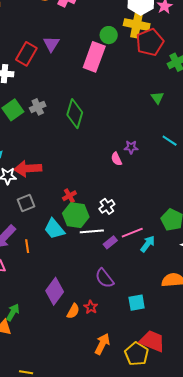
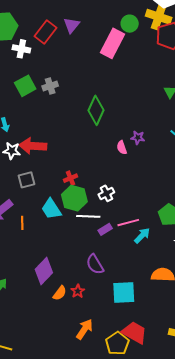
green diamond: (75, 114) -> (96, 110), moved
cyan square: (137, 303) -> (124, 293), size x1.4

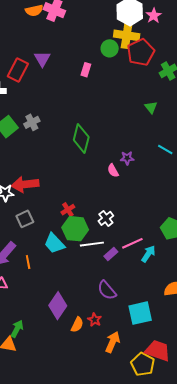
green circle: (130, 24) -> (110, 48), moved
pink rectangle: (112, 43) -> (86, 70), size x0.5
orange arrow: (84, 329) -> (113, 342), moved

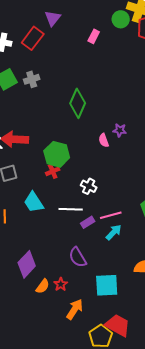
red rectangle: (18, 70) -> (33, 38), moved
white cross: (106, 218) -> (89, 186), turned -35
green hexagon: (75, 229) -> (57, 154), moved
cyan arrow: (148, 254) -> (114, 232), moved

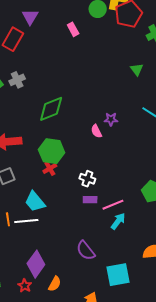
pink rectangle: (94, 36) -> (73, 29), turned -48
green diamond: (78, 103) -> (51, 109), moved, turned 52
white line: (71, 209) -> (26, 221), moved
purple rectangle: (88, 222) -> (90, 200), moved, turned 40
red star: (61, 284) -> (25, 286), moved

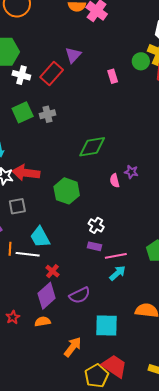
green diamond: (51, 109) -> (92, 147), moved
red cross: (50, 168) -> (52, 271), moved, turned -32
purple semicircle: (86, 251) -> (80, 295), turned -90
purple diamond: (36, 264) -> (47, 296), moved
orange semicircle: (55, 284) -> (43, 322), turned -140

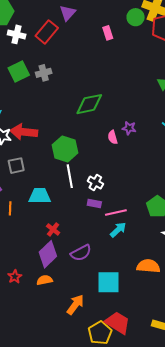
cyan trapezoid: (40, 237) -> (40, 196), turned 120
white line: (28, 254) -> (70, 176), moved, turned 75

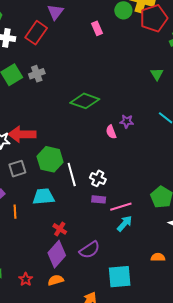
green diamond: (89, 104) -> (85, 101), turned 36
green hexagon: (65, 149) -> (50, 159), moved
orange semicircle: (148, 266) -> (158, 257), size x0.6

